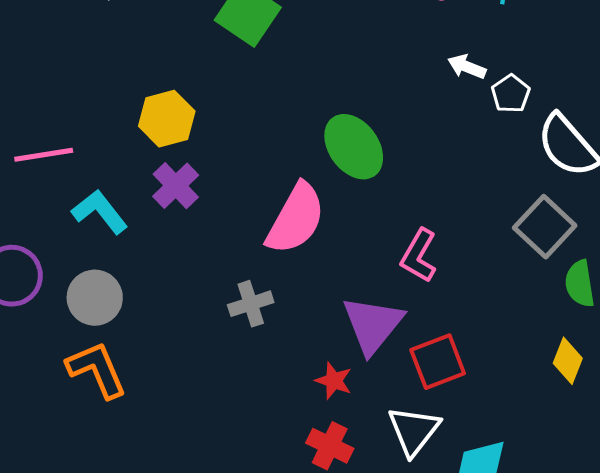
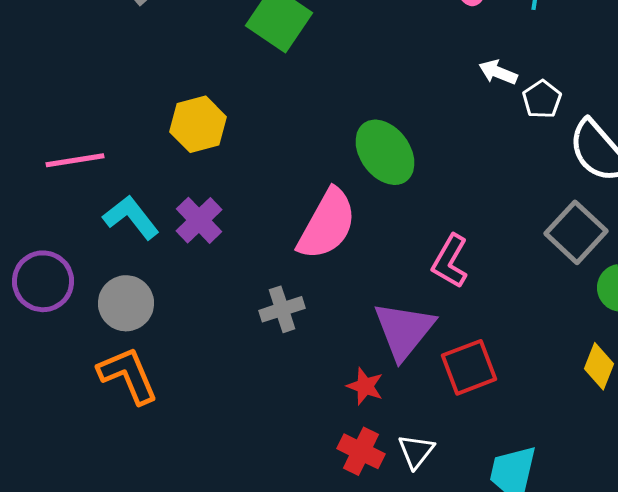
purple cross: (176, 186) -> (199, 220), moved
white triangle: (414, 431) -> (416, 451), moved, size x0.7

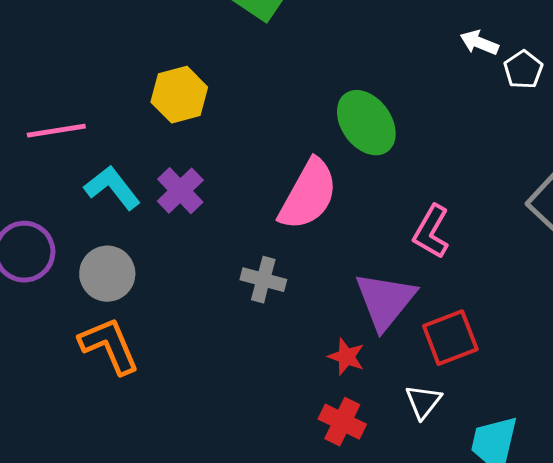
gray cross: (282, 309) -> (263, 280), turned 33
white triangle: (416, 451) -> (423, 402), moved

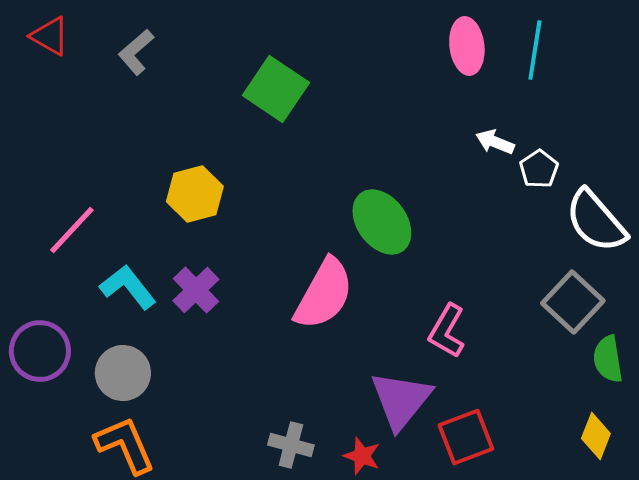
pink line: (56, 131) -> (72, 230), turned -38
gray cross: (263, 280) -> (291, 445), moved

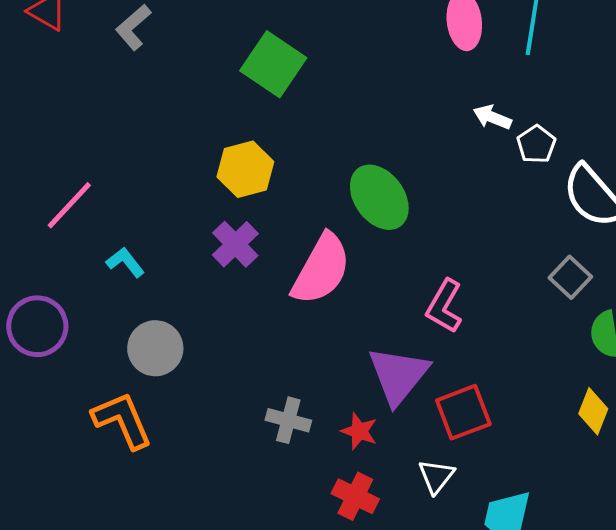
yellow hexagon: (195, 194) -> (245, 169), moved
cyan L-shape: (128, 287) -> (125, 262), size x0.7
purple cross: (196, 290) -> (235, 244), moved
gray square: (573, 302) -> (570, 277), size x0.7
gray circle: (123, 373) -> (155, 348), moved

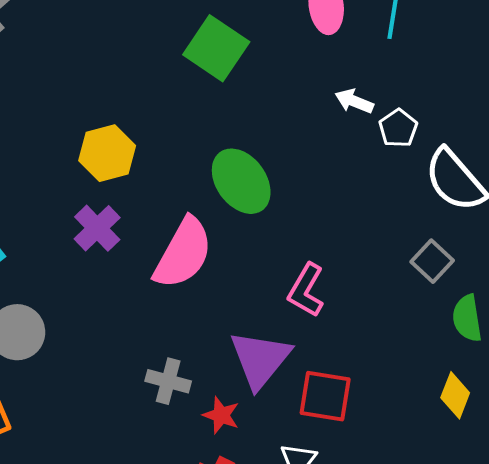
green square: (273, 64) -> (216, 48), moved
red square: (463, 412) -> (325, 396), turned 30
gray cross: (288, 420) -> (168, 381), moved

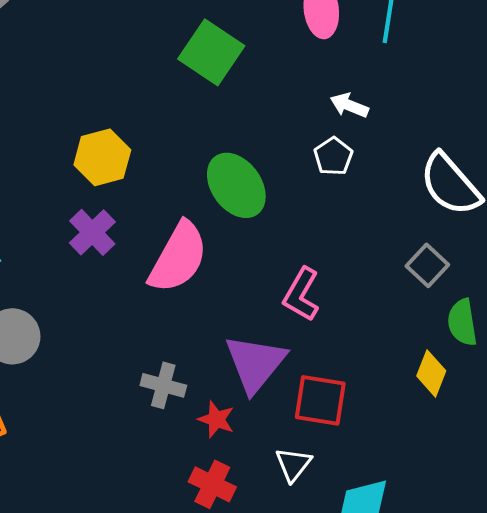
white pentagon: (398, 128) -> (333, 156), moved
yellow diamond: (455, 395) -> (431, 373), moved

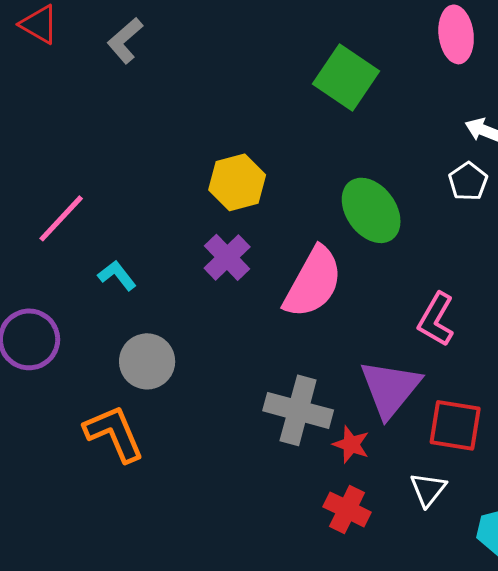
gray cross: (163, 385) -> (298, 410), size x1.5

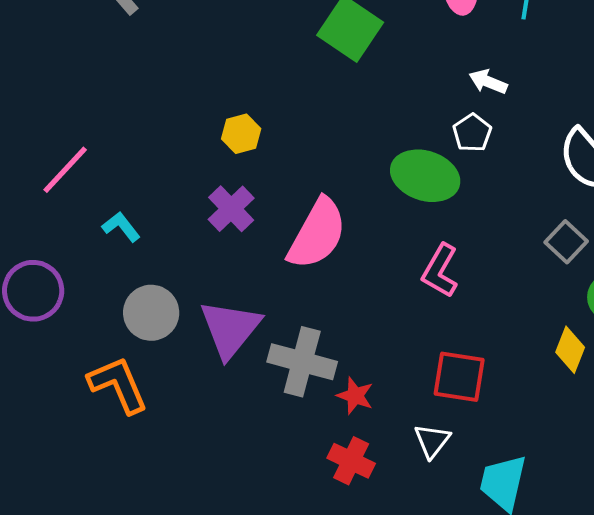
yellow hexagon: (237, 182) -> (241, 134), size x0.7
green ellipse: (371, 210) -> (425, 176), moved, turned -36
purple triangle: (390, 388) -> (230, 329), moved

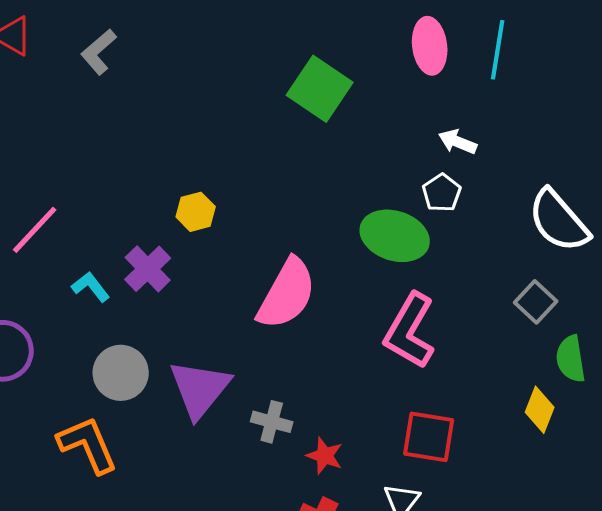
yellow hexagon: (241, 134) -> (196, 212), moved
purple cross: (231, 209) -> (148, 269), moved
pink L-shape: (440, 271) -> (410, 331), size x1.4
gray cross: (302, 362) -> (272, 422), size x0.6

